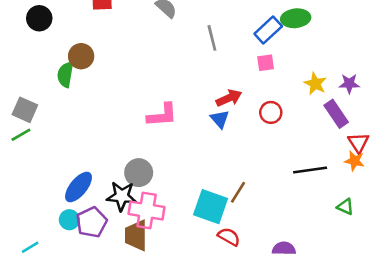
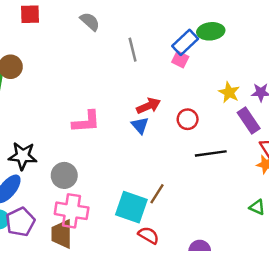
pink square: (266, 63) -> (180, 59), moved, turned 35
black line: (310, 170) -> (211, 153), moved
black star: (122, 196) -> (23, 156), moved

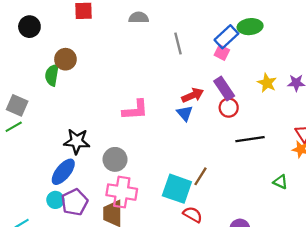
gray semicircle: (90, 22) -> (139, 18), turned -42
purple rectangle: (249, 120) -> (224, 88), moved
green triangle: (257, 207) -> (280, 182), moved

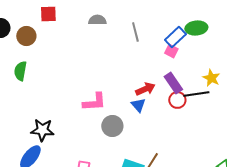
gray line: (178, 43) -> (135, 32), moved
brown circle: (65, 59) -> (26, 36), moved
black line: (250, 139) -> (196, 94), moved
gray circle: (115, 159) -> (112, 126), moved

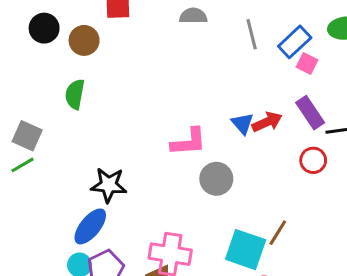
blue rectangle: (175, 37) -> (295, 42), moved
red circle: (177, 100) -> (313, 160), moved
blue triangle: (138, 105) -> (242, 123), moved

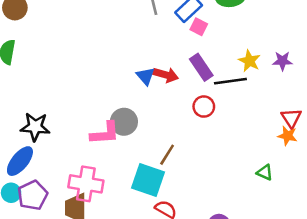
red arrow: (267, 122) -> (166, 75), turned 40
pink L-shape: (189, 142) -> (105, 133), moved
brown line: (278, 233) -> (167, 155), moved

